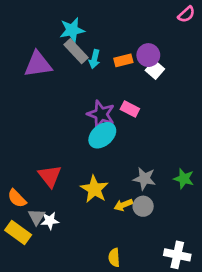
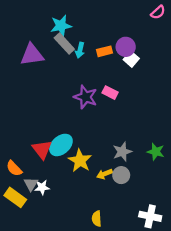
cyan ellipse: (102, 135) -> (61, 145), moved
gray star: (144, 179) -> (122, 152), turned -30

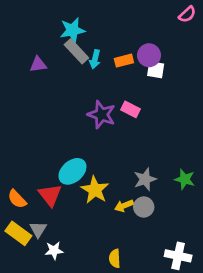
purple triangle: (32, 55) -> (38, 64), size x0.6
white square: (131, 59) -> (156, 70), turned -32
red triangle: (42, 149) -> (50, 195), moved
gray triangle: (31, 184) -> (38, 229), moved
white star: (42, 187) -> (54, 251), moved

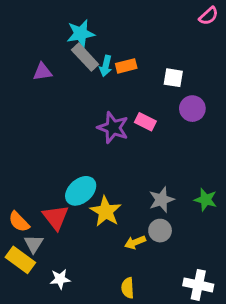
purple circle: (149, 55) -> (192, 109), moved
orange rectangle: (124, 61) -> (126, 66), moved
yellow arrow: (124, 206) -> (135, 242), moved
gray triangle: (38, 229) -> (34, 244), moved

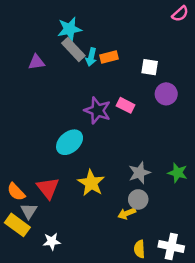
cyan ellipse: (81, 191) -> (70, 142), moved
yellow arrow: (135, 242) -> (127, 213), moved
yellow semicircle: (128, 288) -> (139, 249), moved

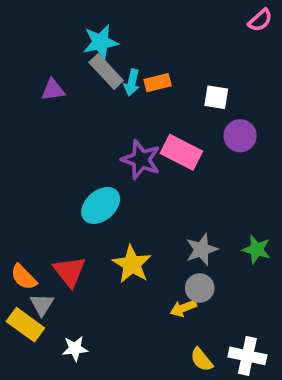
pink rectangle: (125, 105) -> (181, 152), size x1.5
yellow semicircle: (139, 249) -> (202, 360), turned -36

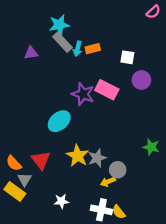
gray star: (202, 249) -> (97, 158), moved
white star: (75, 349) -> (61, 201), moved
white cross: (247, 356) -> (101, 210), moved

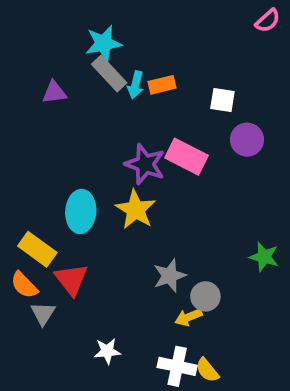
cyan ellipse: (59, 121) -> (81, 211), moved, turned -45
yellow star: (78, 156) -> (136, 210), moved
yellow rectangle: (15, 191) -> (37, 249), moved

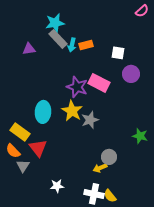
gray star: (170, 276) -> (90, 120), moved

